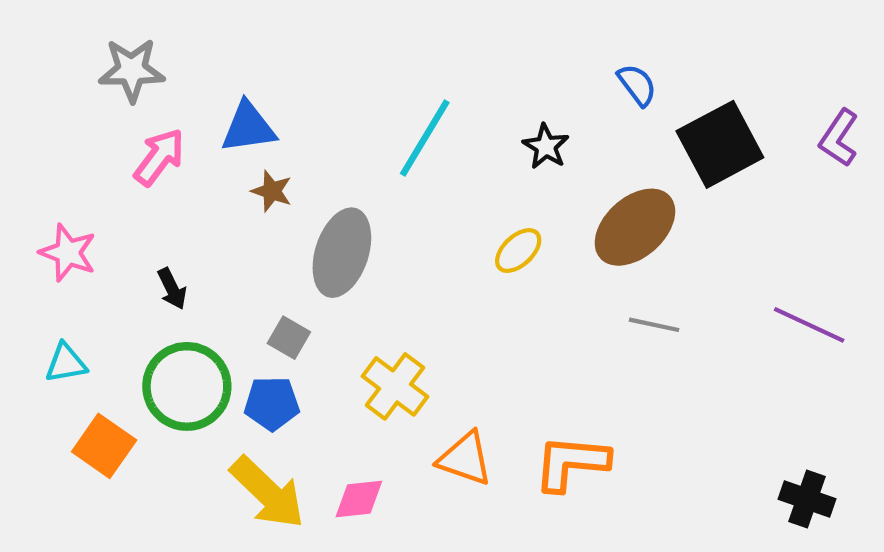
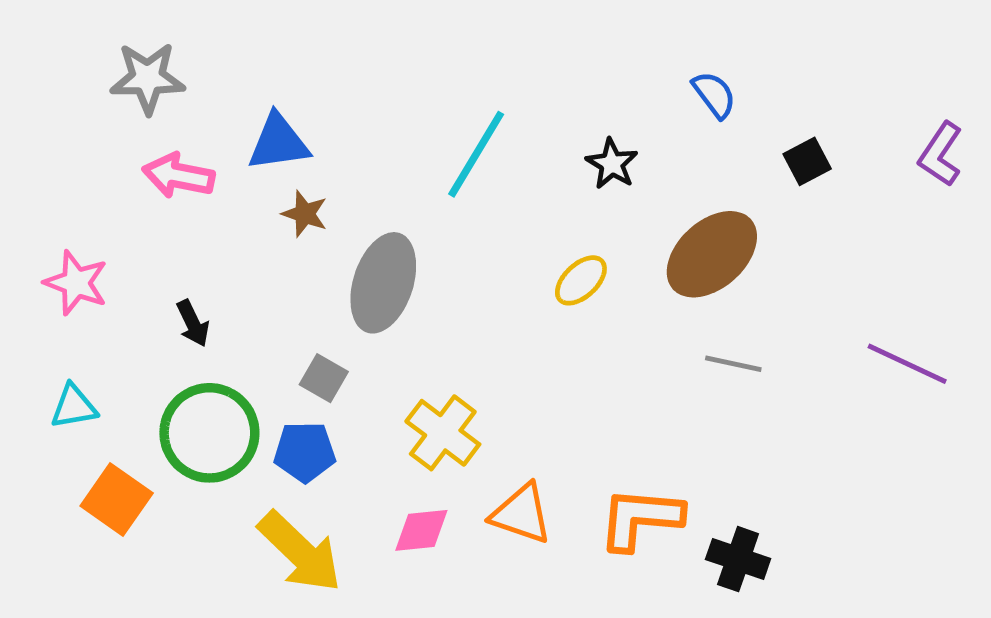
black square: (720, 144) -> (807, 161), size x0.5
pink arrow: (159, 157) -> (179, 176), turned -116
pink diamond: (359, 499) -> (421, 530), moved
black cross: (807, 499) -> (738, 559), moved

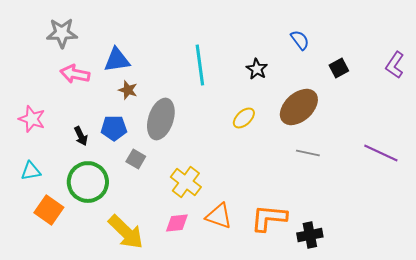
cyan line: (476, 154) -> (200, 65), turned -39
blue pentagon: (305, 452) -> (114, 128), moved
black cross: (738, 559) -> (310, 235), turned -30

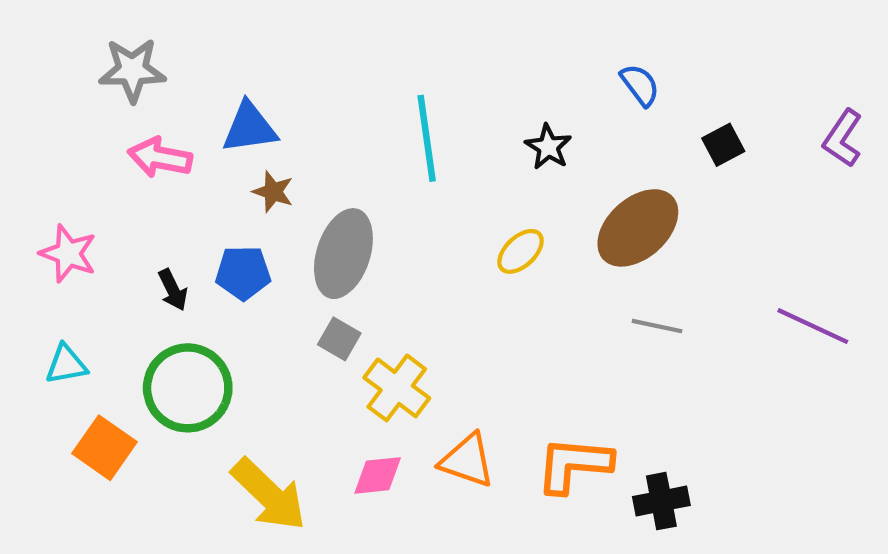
gray square: (136, 159) -> (339, 339), moved

